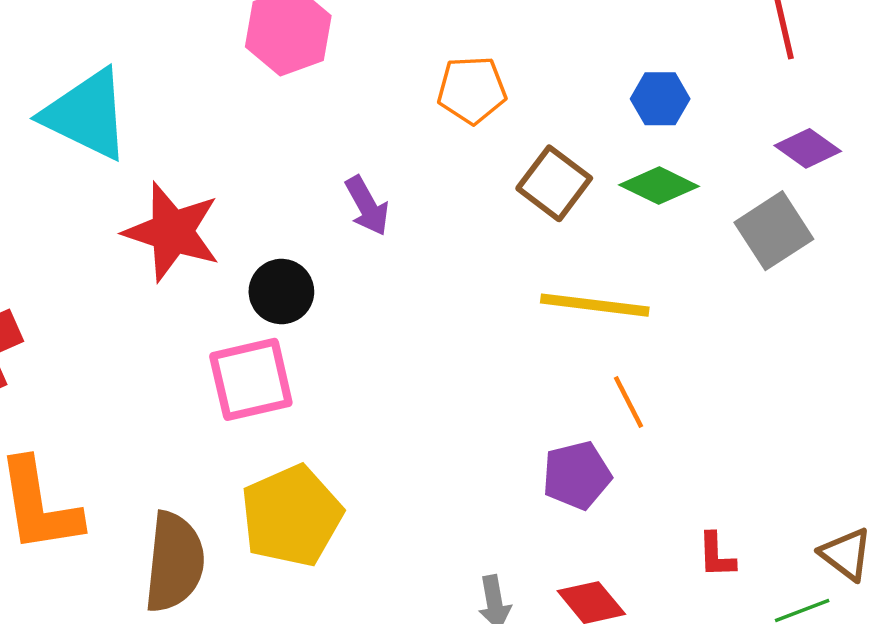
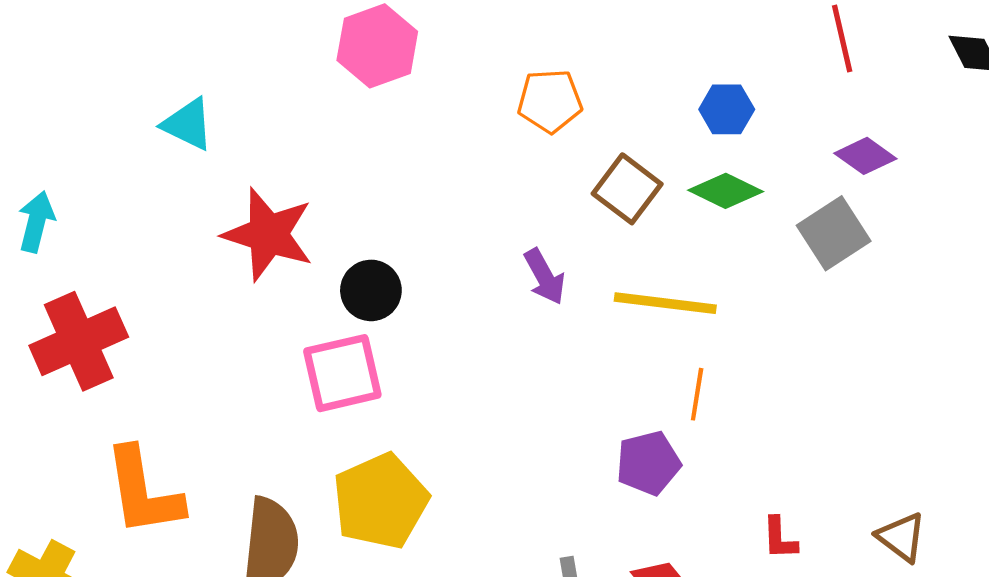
cyan triangle: (86, 115) -> (188, 124), size x0.6
purple arrow: (367, 206) -> (545, 277), moved
orange line: (629, 402) -> (697, 394), turned 36

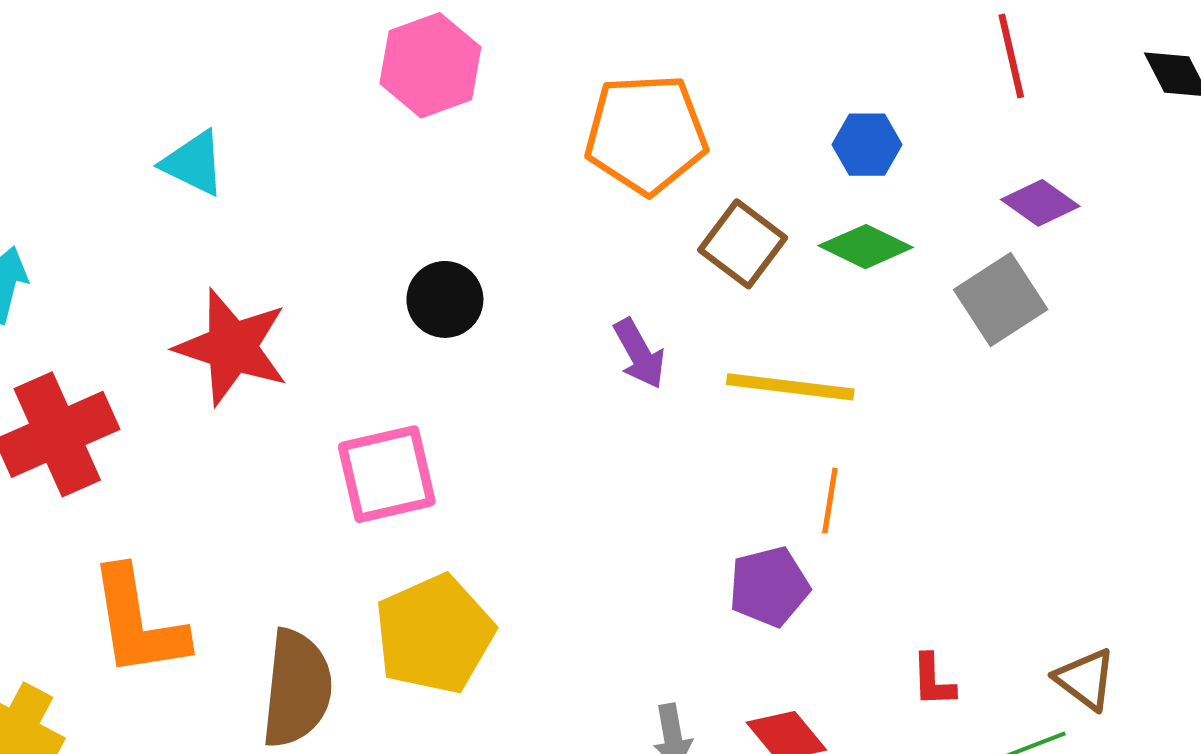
orange pentagon: (550, 101) -> (646, 134), size x1.5
red star: (268, 234) -> (232, 347), moved
black circle: (371, 290) -> (445, 299), moved

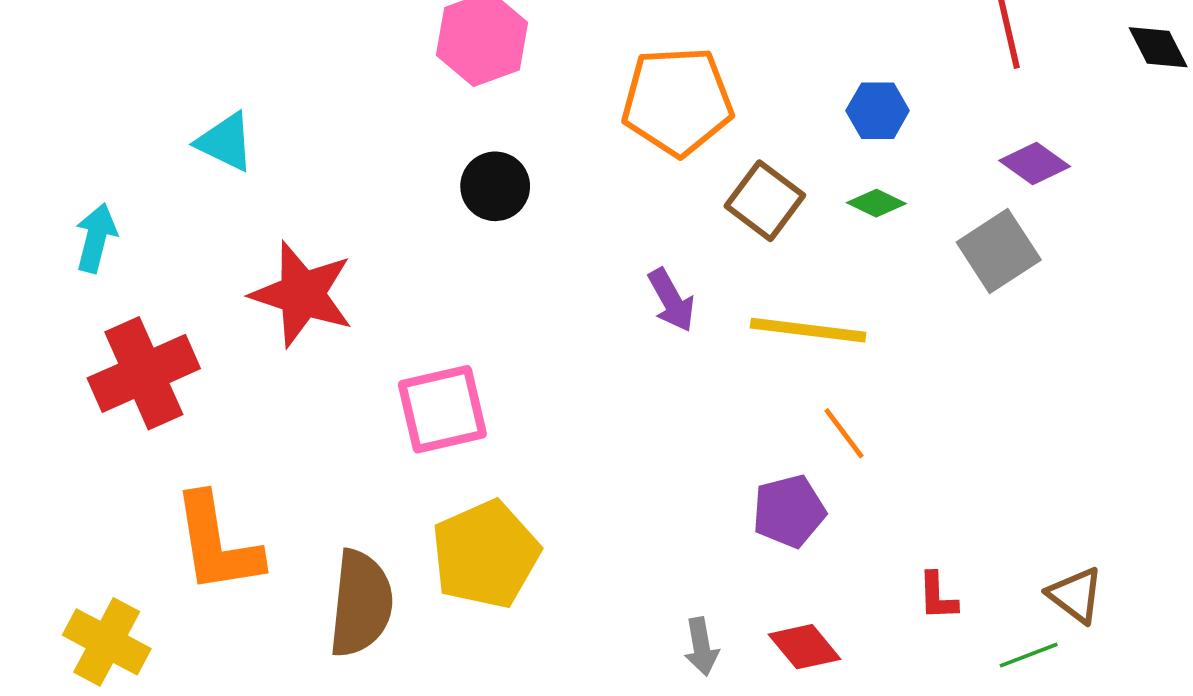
cyan triangle: (194, 163) -> (225, 142), moved
green diamond: (866, 247) -> (876, 203), size x0.7
black circle: (445, 299) -> (495, 186), moved
orange line: (830, 501) -> (844, 433), turned -46

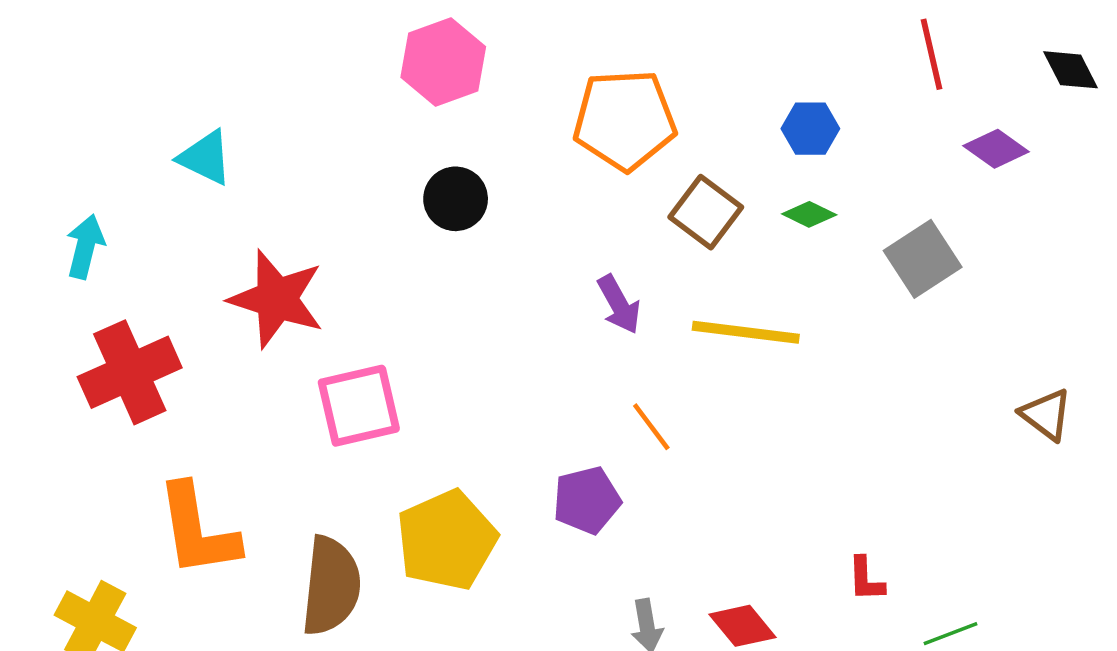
purple diamond: (1035, 164) -> (996, 149), moved
pink square: (442, 409) -> (359, 406), moved
orange line: (844, 433) -> (651, 427), moved
purple pentagon: (789, 511) -> (587, 500), moved
brown triangle: (1075, 595) -> (1046, 415), moved

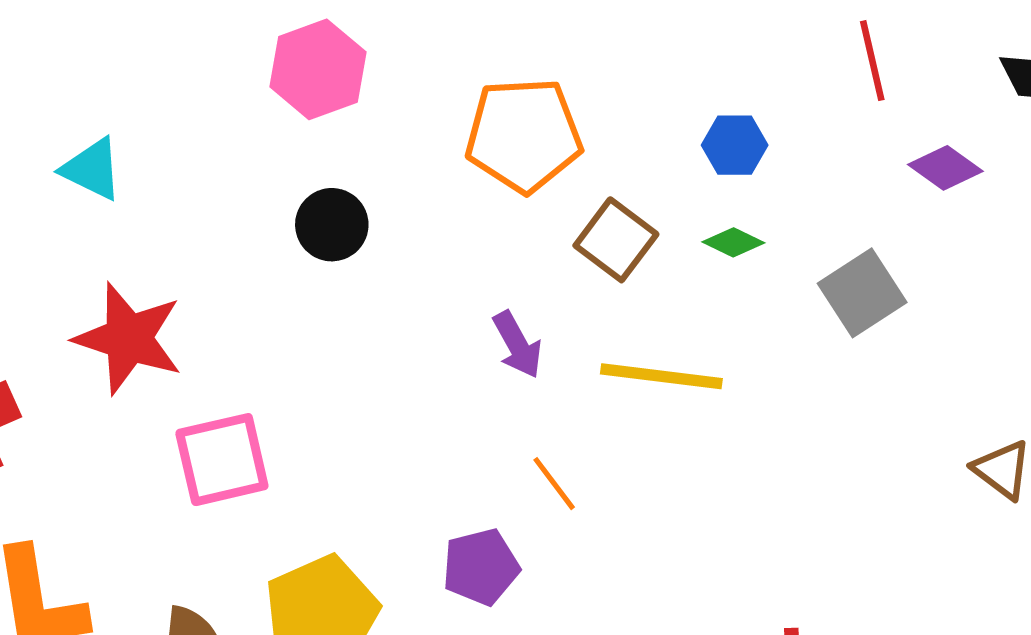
cyan triangle: (205, 158) -> (92, 169), moved

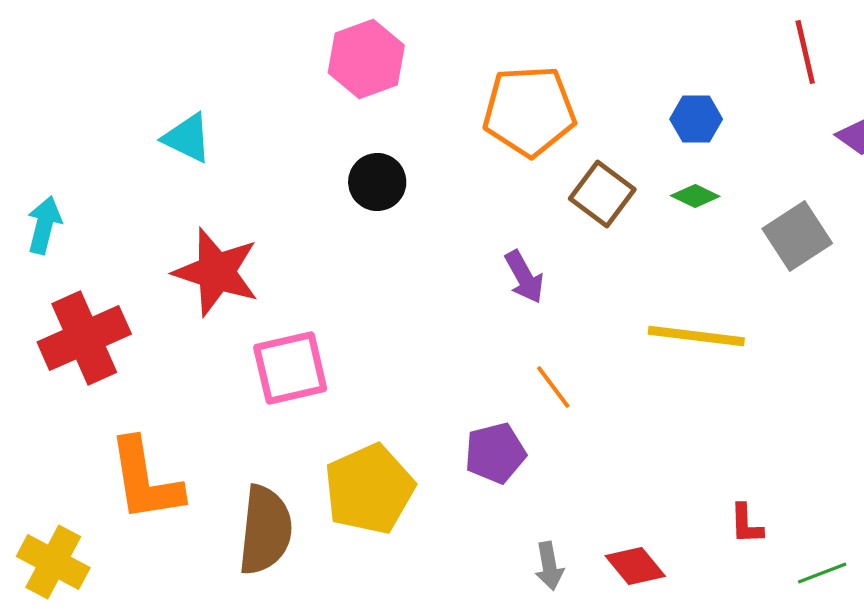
yellow line: (661, 376) -> (696, 336), moved

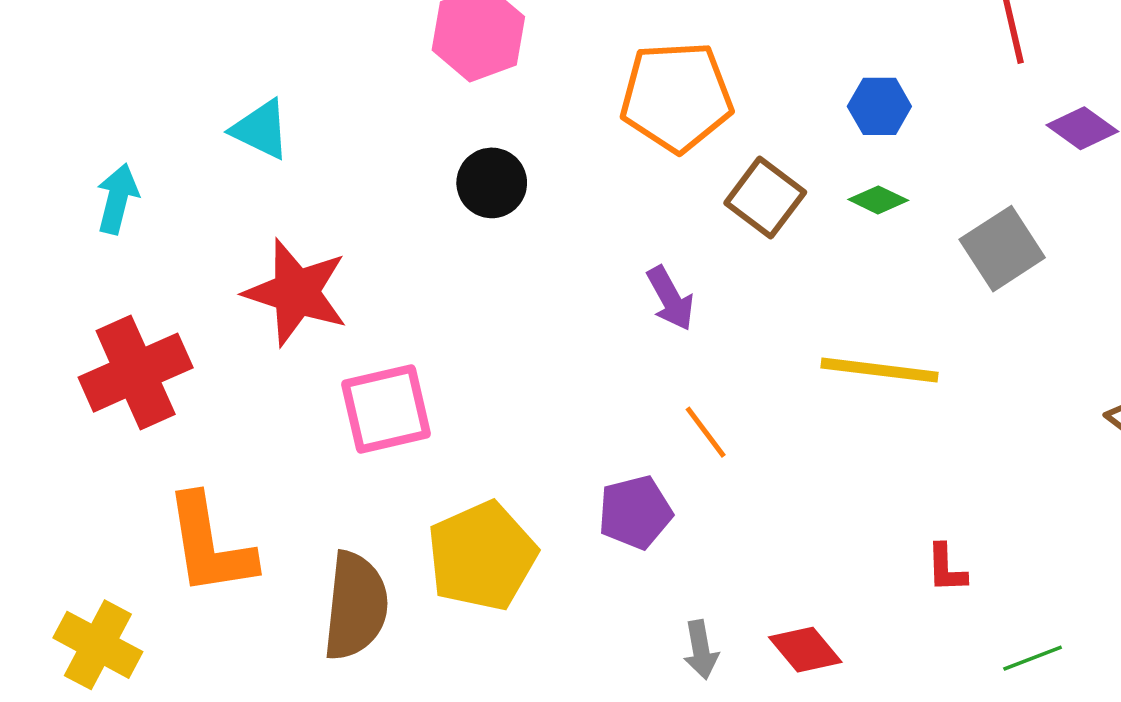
cyan arrow: (44, 225) -> (117, 199), moved
red L-shape: (746, 524) -> (946, 568), moved

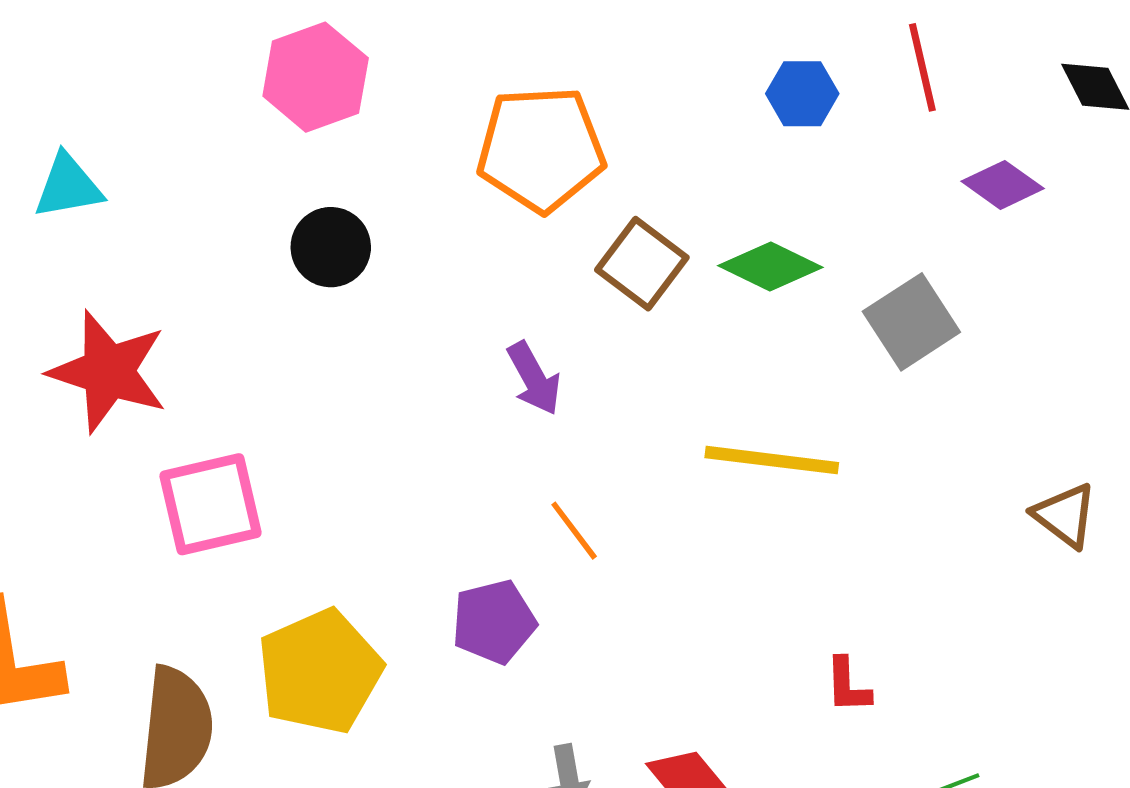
blue hexagon: (879, 106) -> (802, 94), moved
cyan triangle: (261, 129) -> (68, 186), turned -36
green diamond: (878, 200) -> (770, 266), size x1.5

